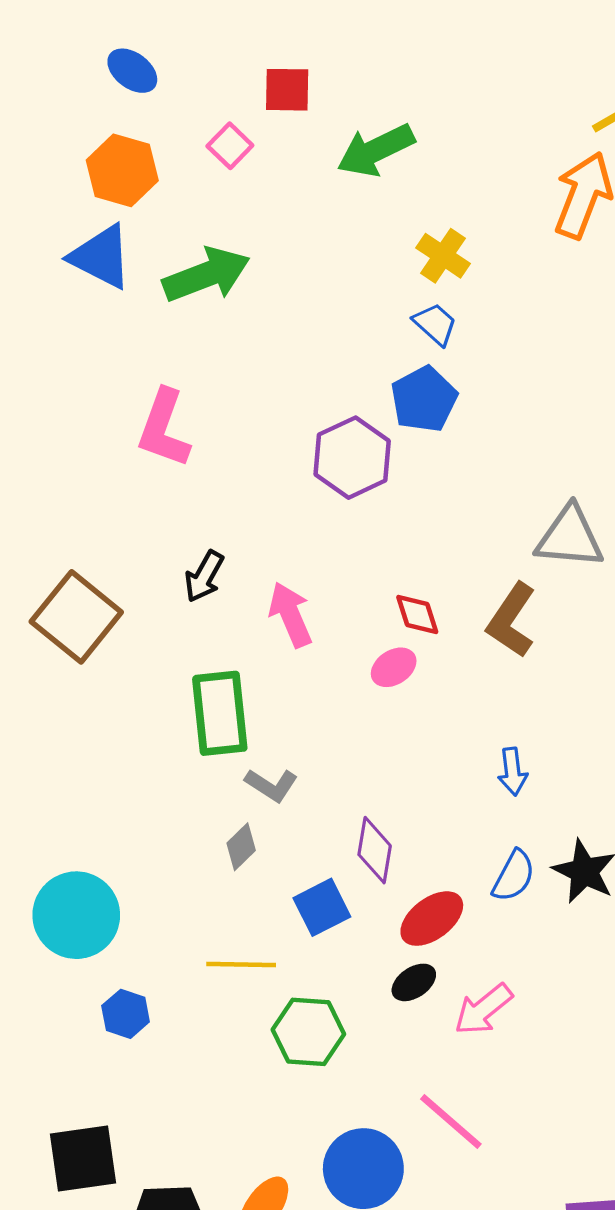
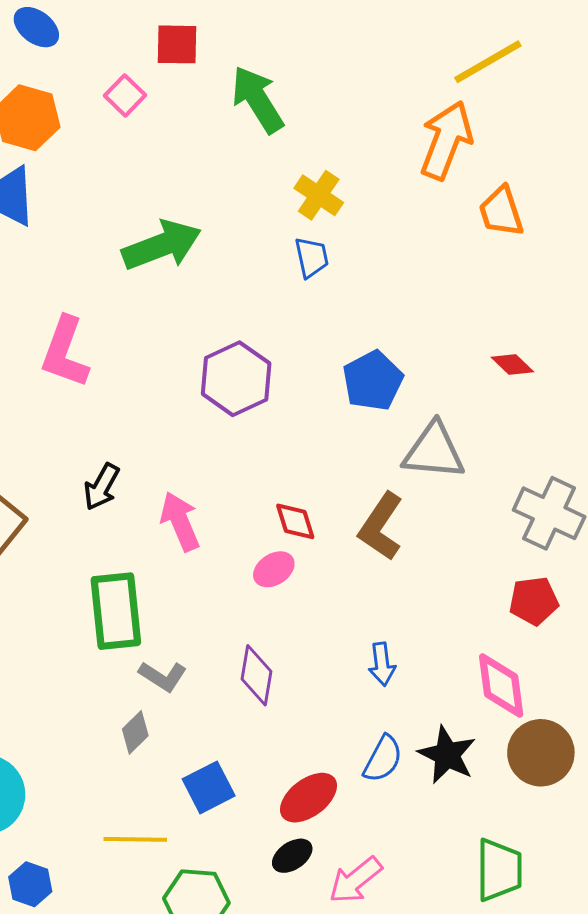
green arrow: (376, 150) -> (258, 99), turned 84
green arrow: (206, 275) -> (162, 245), moved
blue trapezoid: (435, 324) -> (312, 257), turned 36
blue pentagon: (424, 399) -> (373, 381), moved
purple diamond: (375, 850) -> (257, 675), moved

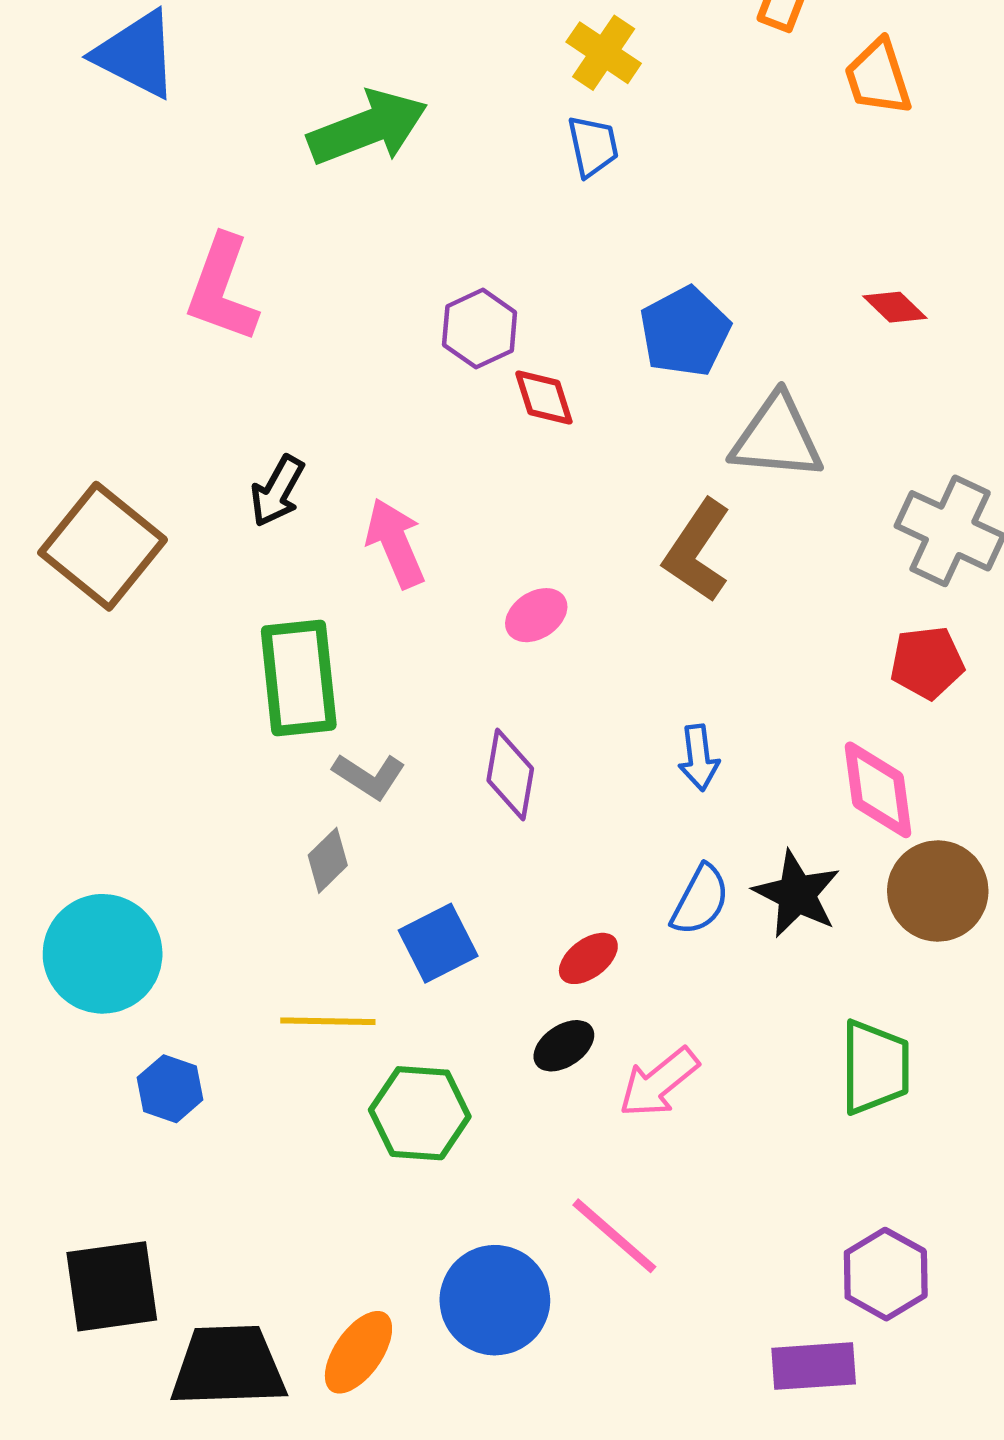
purple hexagon: (236, 379) -> (480, 329), size x0.7
red diamond: (295, 521) -> (544, 398), moved
red ellipse: (309, 798) -> (588, 958), size x0.7

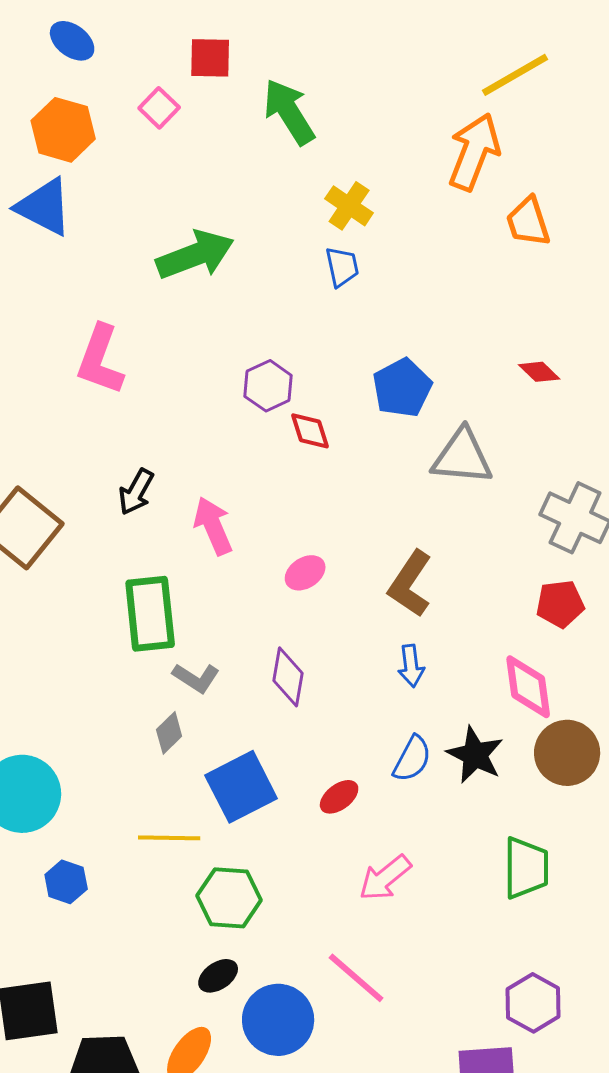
brown L-shape: (697, 551) -> (410, 584), moved
blue square: (438, 943) -> (241, 787), size x1.4
black ellipse: (564, 1046) -> (218, 976), moved

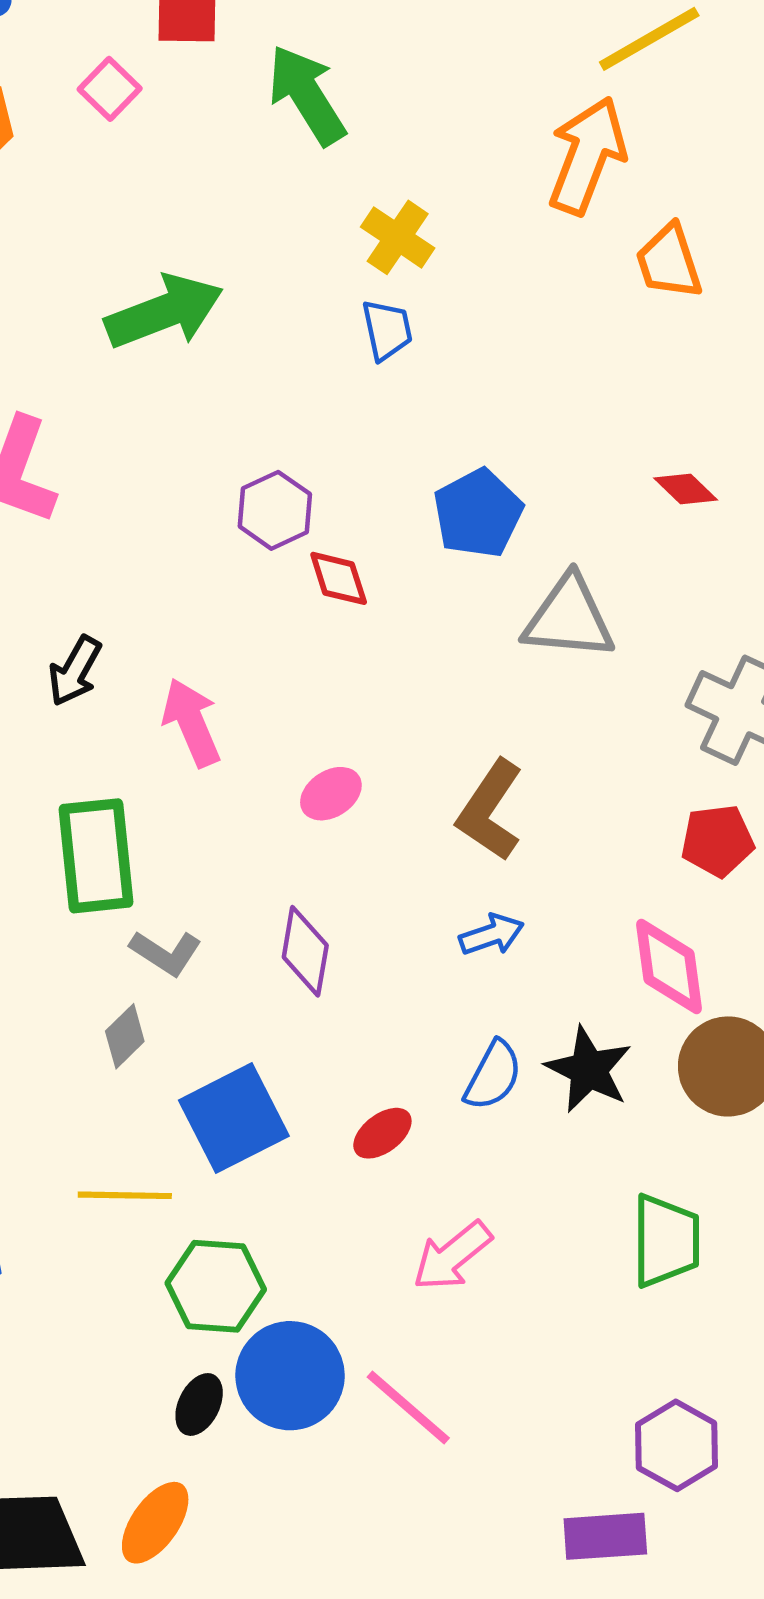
blue arrow: (411, 666) -> (492, 935), turned -102
black ellipse: (218, 976) -> (199, 1404), turned -30
blue circle: (278, 1020) -> (290, 1376), moved

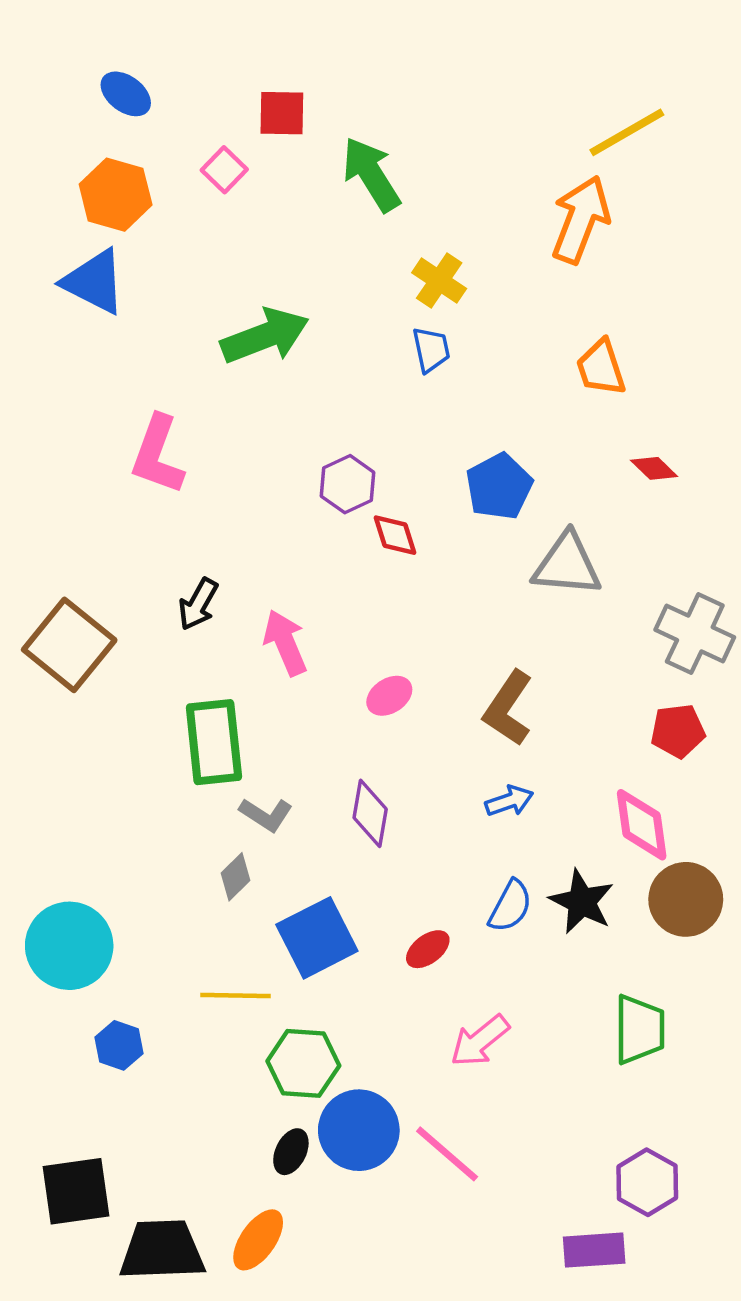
orange trapezoid: (669, 262) -> (601, 368), moved

